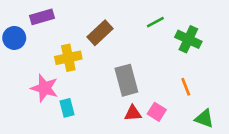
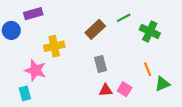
brown rectangle: (100, 33) -> (95, 29), moved
gray rectangle: (126, 80) -> (100, 64), size x0.7
cyan rectangle: (67, 108) -> (25, 93), moved
green triangle: (204, 118) -> (162, 84), moved, turned -42

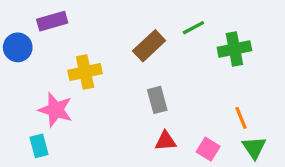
green cross: (150, 31) -> (234, 49), turned -36
orange line: (148, 69) -> (241, 118), moved
green triangle: (162, 84) -> (254, 148), moved, turned -42
pink square: (125, 89) -> (208, 149), moved

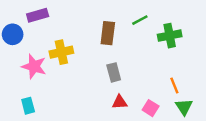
brown rectangle: (149, 46) -> (108, 33), turned -40
pink star: (55, 110) -> (34, 66), moved

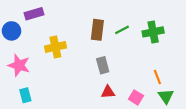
green line: (140, 20) -> (122, 30), moved
pink star: (34, 66) -> (19, 65), moved

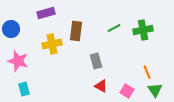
purple rectangle: (34, 14) -> (46, 13), moved
brown rectangle: (97, 30) -> (76, 31), moved
red triangle: (108, 92) -> (101, 86), turned 32

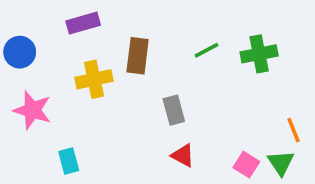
orange line: (147, 72) -> (294, 130), moved
cyan rectangle: (24, 89) -> (69, 161), moved
pink square: (127, 91) -> (246, 165), moved

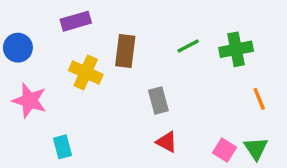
yellow cross: (94, 79) -> (86, 72), turned 36
orange line: (294, 130) -> (259, 99), moved

